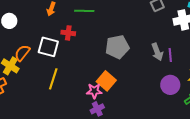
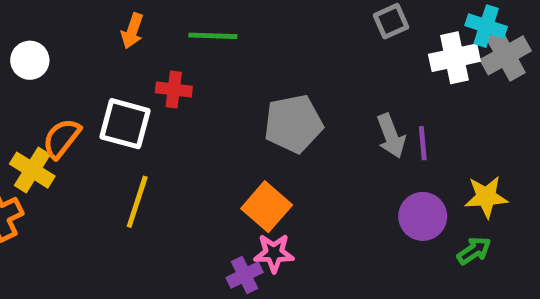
pink star: (94, 91) -> (274, 253), moved

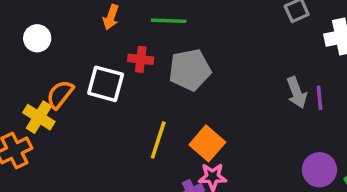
gray pentagon: (293, 124) -> (190, 70), moved
yellow line: (137, 202) -> (158, 140), moved
purple circle: (423, 216) -> (319, 170), moved

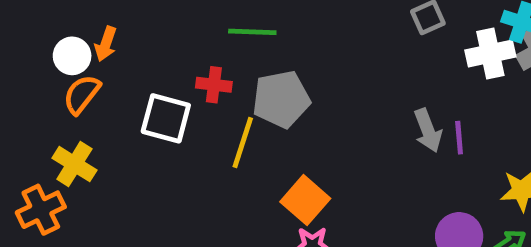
orange arrow: (111, 17) -> (106, 44), moved
orange semicircle: (60, 94) -> (82, 94), moved
yellow line: (158, 140) -> (243, 142), moved

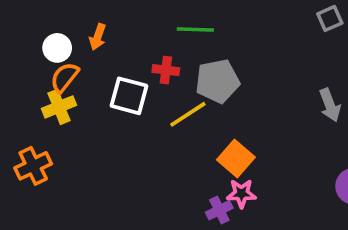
orange arrow: (106, 44) -> (98, 37), moved
yellow line: (243, 142) -> (188, 114), turned 39
yellow cross: (74, 164) -> (59, 107), moved, turned 36

